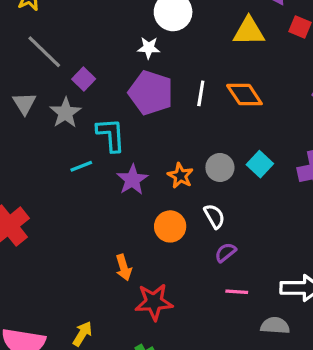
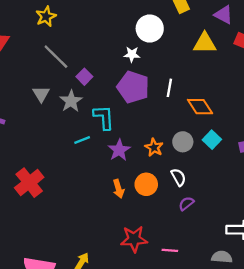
orange diamond: (244, 95) -> (200, 107), moved
orange arrow: (124, 267) -> (118, 189), moved
pink line: (237, 292) -> (170, 250), moved

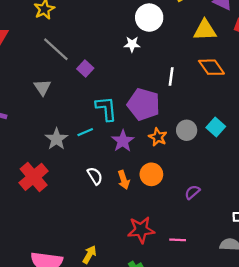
purple pentagon: (133, 87) -> (144, 104), moved
gray star: (71, 101) -> (56, 139), moved
orange diamond: (200, 107) -> (211, 67), moved
white semicircle: (178, 177) -> (95, 176), moved

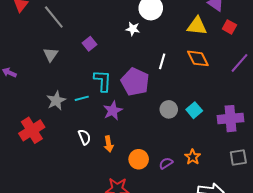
gray line: (56, 49) -> (54, 17), moved
orange star: (158, 137) -> (193, 157), moved
orange circle: (151, 174) -> (139, 159), moved

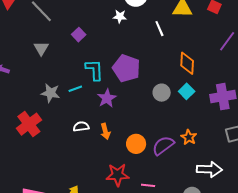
orange diamond: (198, 58) -> (187, 63), moved, turned 35
white line: (162, 61) -> (159, 29), moved, turned -35
gray star: (56, 101) -> (50, 93), turned -30
white semicircle: (84, 137) -> (81, 127), turned -70
purple semicircle: (166, 163) -> (163, 146), size x1.6

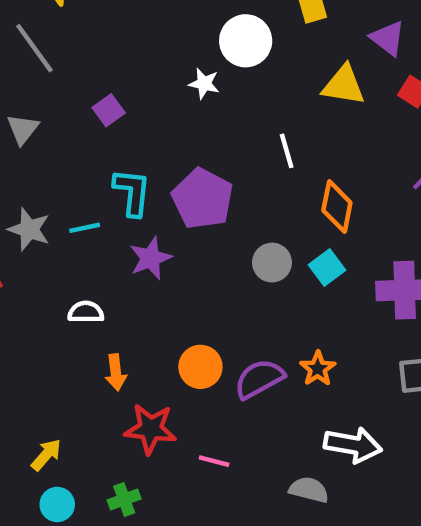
white line: (159, 29) -> (287, 151), moved
orange arrow: (105, 131) -> (116, 372), moved

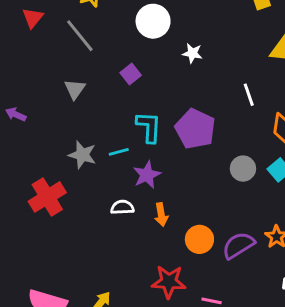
white circle: (246, 41) -> (153, 21), moved
purple star: (151, 258) -> (147, 175), moved
orange arrow: (116, 372) -> (161, 215), moved

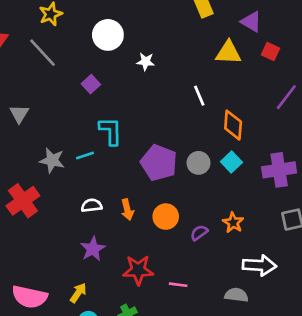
gray triangle: (75, 89) -> (19, 114), moved
purple pentagon: (195, 129) -> (159, 163), moved
purple star: (147, 175) -> (93, 249), moved
orange circle: (199, 239) -> (166, 217), moved
purple semicircle: (238, 245) -> (199, 233), size x0.6

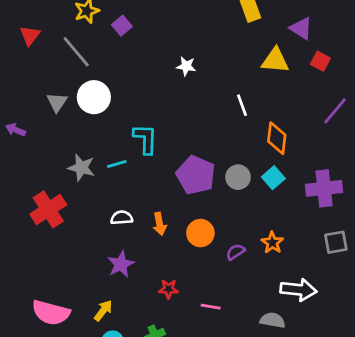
white circle: (108, 35) -> (94, 97), moved
purple square: (91, 84) -> (122, 26), moved
gray triangle: (19, 114) -> (57, 102), moved
red star: (138, 270) -> (168, 289), size x0.6

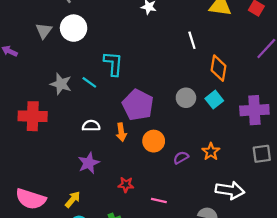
cyan line: (117, 164) -> (89, 82), turned 49
purple pentagon: (196, 175) -> (138, 105), moved
red cross: (48, 209) -> (33, 116), turned 32

